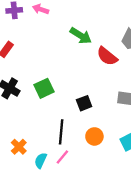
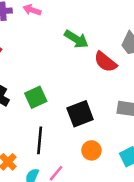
black square: (84, 103) -> (80, 114), size x1.5
black line: (61, 132) -> (40, 140), moved

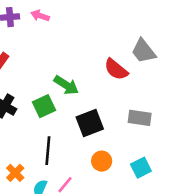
green arrow: (76, 39) -> (66, 85), moved

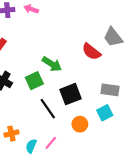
black line: (48, 151) -> (48, 109), moved, turned -40
cyan square: (141, 168) -> (105, 113), moved
orange cross: (15, 173) -> (11, 134), turned 32

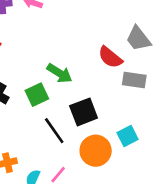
gray rectangle: (110, 90) -> (134, 80), moved
orange circle: (80, 124) -> (96, 151), size x1.5

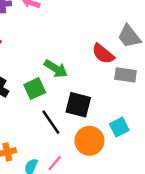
black square: (84, 112) -> (78, 105), turned 35

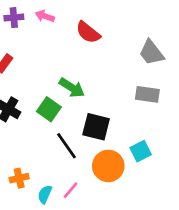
red semicircle: (103, 54) -> (88, 32), moved
green square: (35, 89) -> (49, 109), turned -30

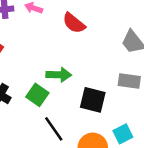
green arrow: (72, 88) -> (59, 75), turned -30
black square: (96, 127) -> (93, 100), moved

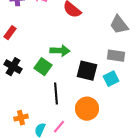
black line: (54, 129) -> (56, 94), turned 30
cyan square: (123, 134) -> (111, 79), moved

